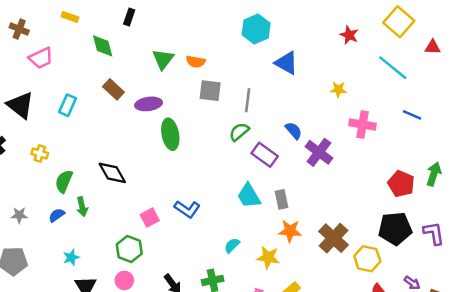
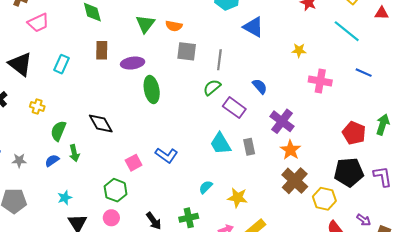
brown rectangle: (113, 89) -> (102, 50), turned 48
purple cross: (319, 152) -> (282, 121), moved
orange star: (290, 231) -> (290, 150), moved, turned 30

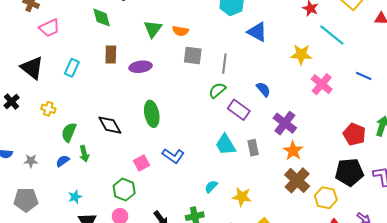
cyan line: (347, 31) -> (332, 35), moved
yellow star: (299, 50) -> (301, 54), size x1.5
pink cross: (320, 81) -> (322, 84), turned 30
green ellipse: (152, 90) -> (152, 114), moved

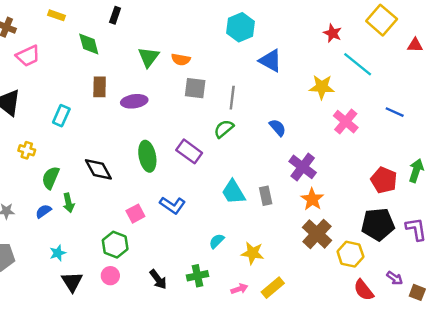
cyan rectangle: (72, 68) -> (61, 116), moved
purple rectangle: (239, 110) -> (189, 151), moved

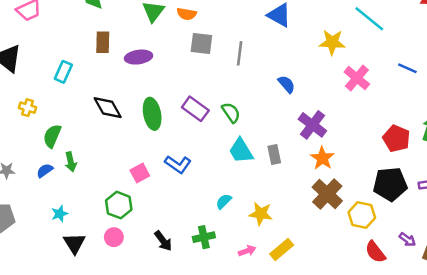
green semicircle: (224, 129) -> (231, 113), moved, turned 96
black diamond: (98, 169) -> (108, 108), moved

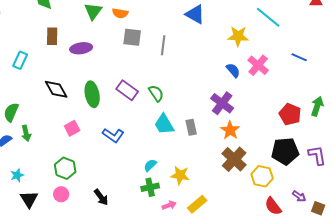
blue semicircle: (287, 84) -> (233, 70), moved
pink square: (140, 173) -> (72, 128), moved
green cross: (204, 237) -> (150, 187), moved

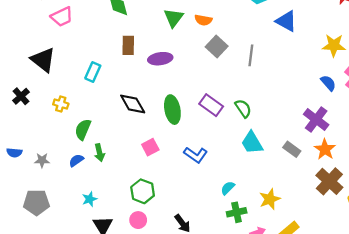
gray square: (132, 37) -> (217, 47), turned 36
gray rectangle: (191, 127) -> (292, 149), moved, turned -42
cyan semicircle: (150, 165) -> (228, 188), moved
yellow star: (180, 175) -> (270, 199), turned -30

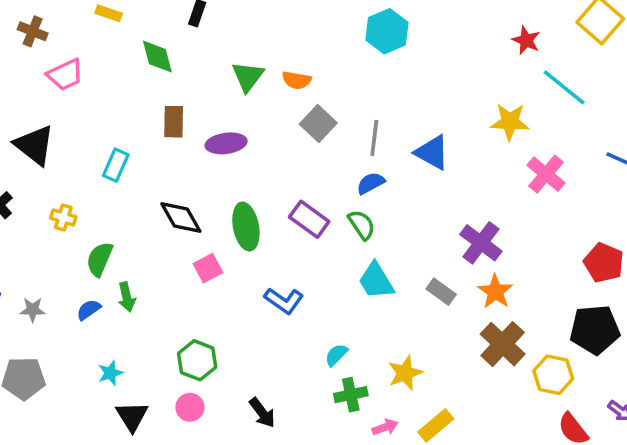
blue triangle: (286, 21) -> (432, 152), moved
blue semicircle: (328, 83) -> (371, 183), moved, turned -77
pink square: (150, 147) -> (208, 268), moved

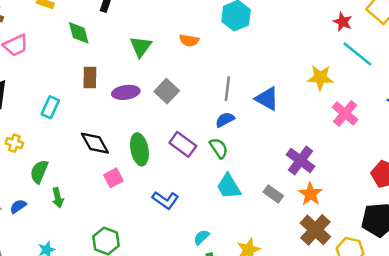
red star: (526, 40) -> (343, 22), moved
orange semicircle: (297, 80) -> (189, 40), moved
gray square: (318, 123) -> (167, 91), moved
blue semicircle: (89, 310) -> (18, 206), moved

